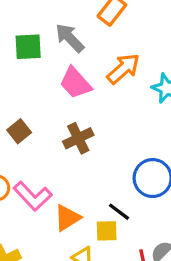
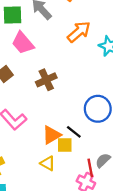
pink trapezoid: (75, 83) -> (23, 43), moved
orange triangle: (67, 218) -> (52, 135), moved

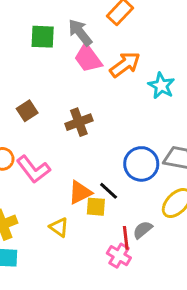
pink trapezoid: (23, 43) -> (88, 58), moved
yellow triangle: (48, 163) -> (59, 227), moved

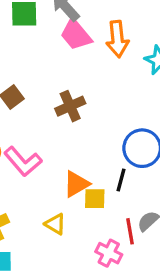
orange arrow: (125, 65) -> (117, 39), turned 124
black line: (109, 191) -> (121, 180), moved, turned 66
pink cross: (119, 256) -> (109, 253), moved

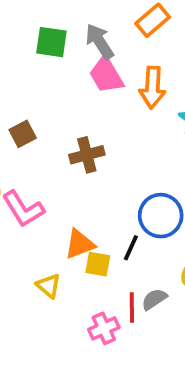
pink cross: (109, 253) -> (104, 328), turned 30

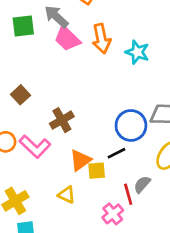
brown cross: (87, 155) -> (62, 120), moved
black line: (131, 248) -> (116, 153), turned 54

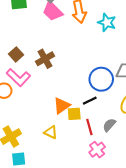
brown cross: (62, 120) -> (45, 59), moved
pink L-shape: (35, 147) -> (18, 77), moved
red line: (128, 194) -> (89, 127), moved
pink cross: (113, 214) -> (97, 150), moved

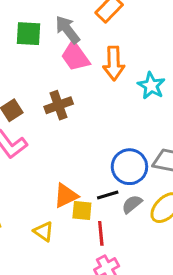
brown cross: (45, 59) -> (59, 105), moved
gray semicircle: (109, 125) -> (132, 204), moved

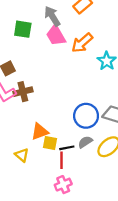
green square: (29, 34) -> (23, 29), moved
orange arrow: (114, 63) -> (82, 43), turned 45
brown cross: (59, 105) -> (23, 92), moved
black line: (108, 195) -> (67, 148), moved

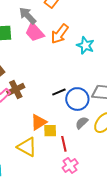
black line: (67, 148) -> (59, 92), moved
yellow triangle: (22, 155) -> (27, 147), size x1.5

